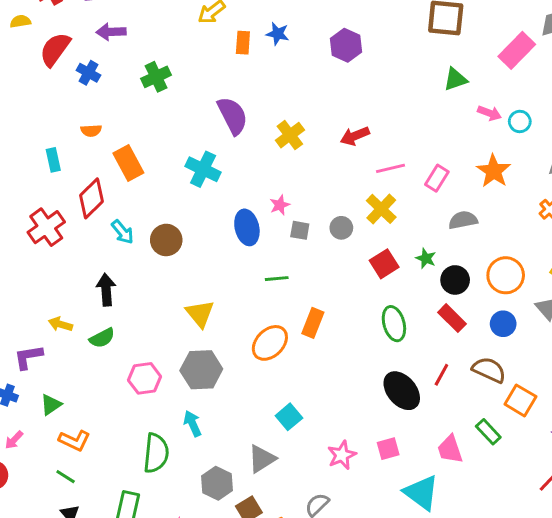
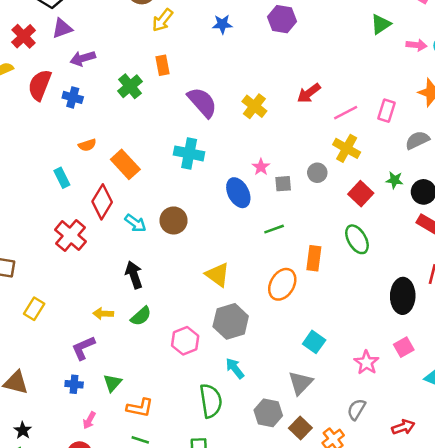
orange rectangle: (243, 43) -> (162, 65), moved
green ellipse: (394, 324) -> (357, 239), moved
black ellipse: (402, 391) -> (403, 296), turned 56

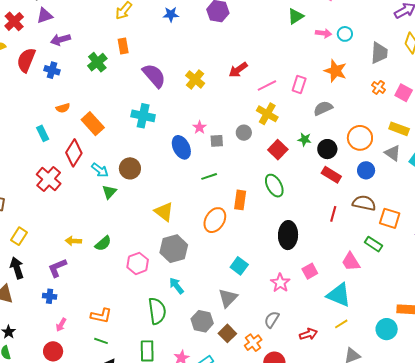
black arrow: (134, 275) -> (17, 268), moved
black ellipse: (403, 296) -> (288, 235), moved
green triangle: (112, 383) -> (109, 192), moved

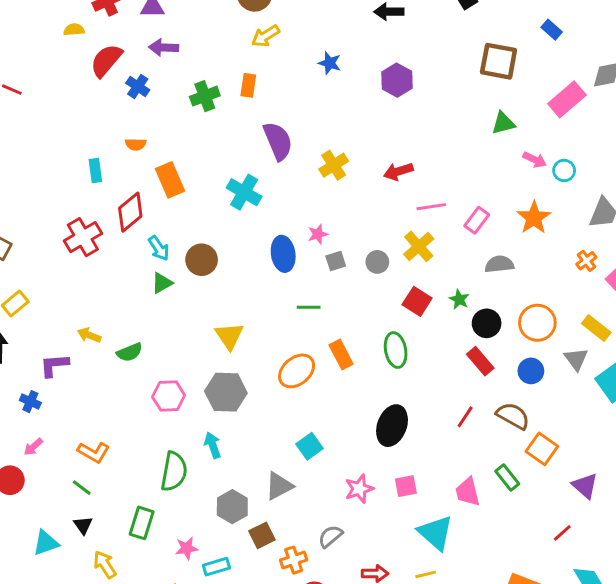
gray square: (217, 141) -> (336, 261), turned -32
red square: (278, 150) -> (417, 301), turned -30
orange rectangle: (240, 200) -> (341, 354), turned -54

